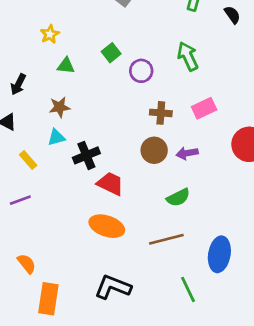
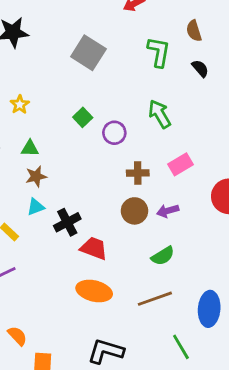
green triangle: (66, 66) -> (30, 148), moved

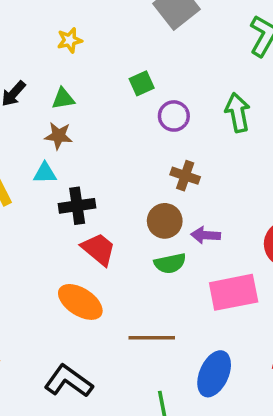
green triangle: (30, 148) -> (63, 99), turned -30
pink rectangle: (181, 164) -> (234, 292), moved, size x1.5
green semicircle: (163, 256) -> (170, 263), moved

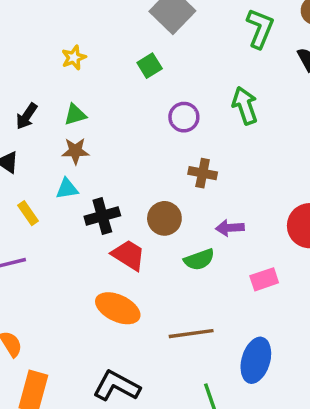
green square: (142, 83) -> (150, 66), moved
brown circle: (165, 221) -> (164, 218), moved
pink rectangle: (234, 292) -> (264, 279), size x0.6

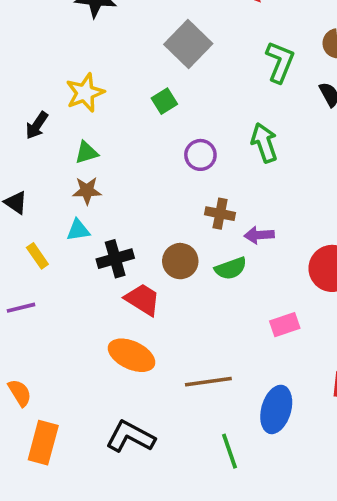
yellow star: (74, 58) -> (85, 93), size x1.5
black arrow: (27, 116) -> (37, 125), moved
purple arrow: (230, 228) -> (259, 235), moved
green semicircle: (199, 260) -> (231, 268), moved

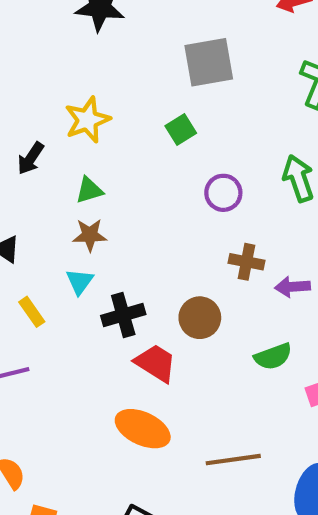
gray square: (188, 44) -> (209, 62), turned 36
cyan triangle: (78, 230) -> (80, 282), turned -45
green semicircle: (231, 268) -> (273, 356), moved

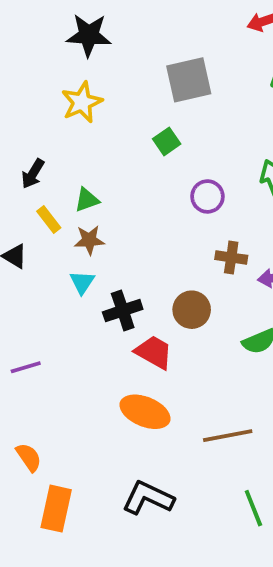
yellow star: (87, 120) -> (82, 102), moved
yellow rectangle: (32, 312) -> (49, 219), moved

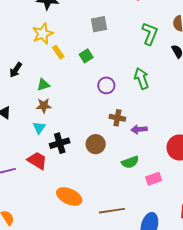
gray square: (189, 80) -> (99, 24), size x0.7
yellow rectangle: (49, 219) -> (58, 52), moved
red trapezoid: (154, 352) -> (37, 161), moved

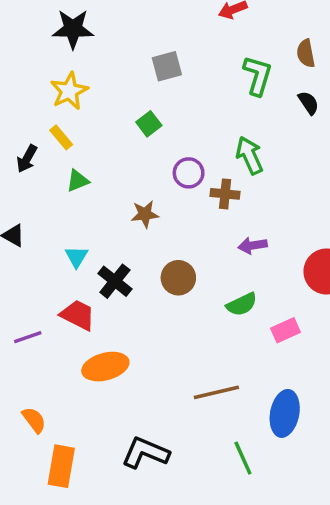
yellow rectangle: (58, 52) -> (61, 137), moved
brown star: (44, 106) -> (145, 214), moved
brown cross: (117, 118) -> (225, 194), moved
black cross: (60, 143) -> (115, 281), turned -30
orange ellipse: (69, 196) -> (105, 367), moved, turned -35

